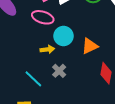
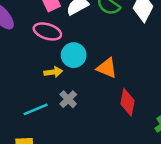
orange triangle: (90, 46) -> (107, 68), turned 48
cyan line: (33, 79) -> (36, 109), turned -66

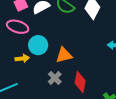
orange triangle: (107, 68) -> (64, 55), turned -36
gray cross: (68, 99) -> (55, 78), moved

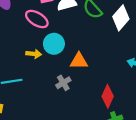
red diamond: (80, 82) -> (108, 96), moved

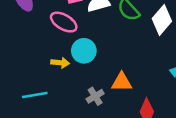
orange triangle: (79, 61) -> (122, 82), moved

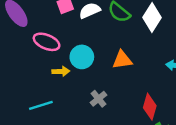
pink ellipse: (64, 22) -> (47, 42), moved
orange triangle: (122, 82) -> (122, 60), moved

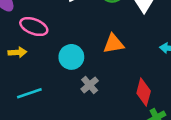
cyan circle: (82, 57) -> (71, 57), moved
yellow arrow: (61, 71) -> (17, 52), moved

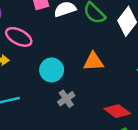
red diamond: (144, 92) -> (117, 111), turned -75

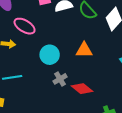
red diamond: (117, 111) -> (82, 89), moved

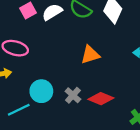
cyan circle: (50, 55) -> (41, 91), moved

